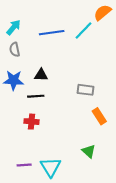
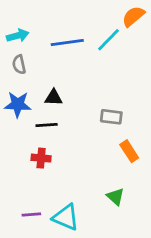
cyan arrow: (14, 27) -> (18, 36), turned 35
cyan triangle: (51, 167) -> (66, 217), turned -35

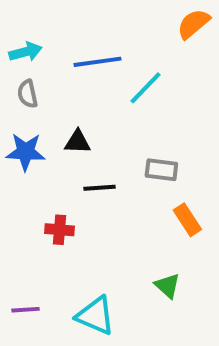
cyan line: (109, 40) -> (145, 88), moved
black line: (47, 125) -> (100, 188), moved
purple line: (31, 215) -> (26, 310), moved

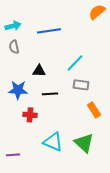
cyan line: (145, 88) -> (75, 63), moved
blue star: (26, 152) -> (18, 90), moved
green triangle: (167, 286) -> (84, 143), size x1.5
cyan triangle: (96, 316) -> (53, 142), moved

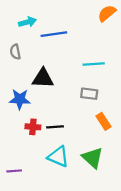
cyan arrow: (13, 26) -> (27, 22), moved
cyan line: (75, 63) -> (94, 64), moved, turned 42
black triangle: (39, 71) -> (43, 78), size x1.5
black line: (50, 94) -> (55, 127), moved

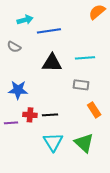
gray semicircle: (15, 52) -> (14, 47), turned -48
black triangle: (43, 78) -> (52, 63), moved
cyan triangle: (58, 157) -> (53, 142), turned 35
purple line: (14, 171) -> (11, 123), moved

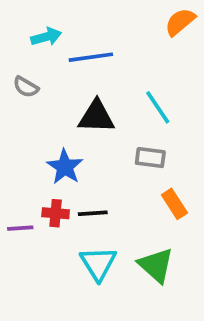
cyan line: (85, 58) -> (158, 107), turned 60
blue star: (18, 90) -> (65, 167), moved, turned 30

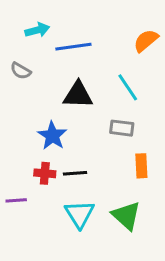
orange semicircle: (180, 22) -> (146, 41), moved
orange rectangle: (174, 204) -> (141, 166), turned 30
purple line: (20, 228) -> (16, 200), moved

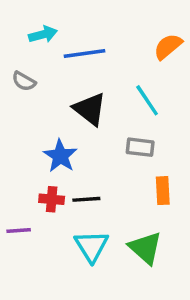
black triangle: (78, 95) -> (90, 109), turned 36

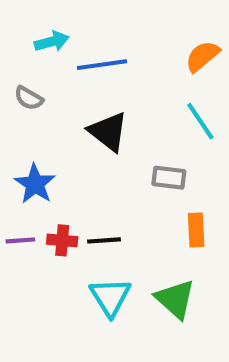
cyan line: (147, 100) -> (200, 121), moved
blue star: (60, 156) -> (35, 184), moved
purple line: (19, 231) -> (20, 240), moved

